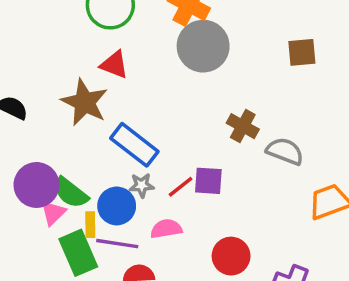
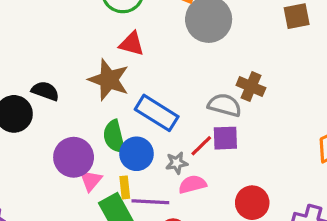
gray semicircle: (285, 151) -> (225, 105), moved
gray star: (142, 185) -> (177, 163), moved
green semicircle: (71, 193) -> (114, 137), moved, turned 44
blue circle: (117, 206) -> (137, 154), moved

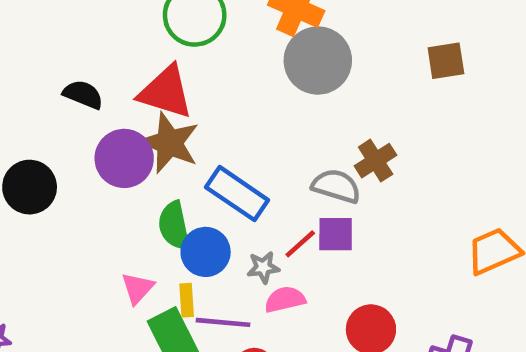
red triangle: (132, 44) -> (166, 92), moved, size x1.5
brown cross: (251, 87) -> (376, 161), turned 32
black semicircle: (45, 91) -> (83, 94), moved
purple circle: (74, 157) -> (124, 158), moved

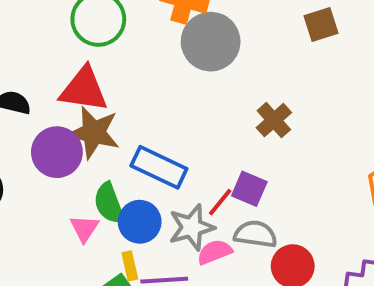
gray semicircle: (336, 186) -> (255, 234), moved
purple square: (336, 234) -> (249, 189), turned 32
gray star: (263, 267) -> (192, 227), size x1.6
pink triangle: (138, 288) -> (84, 228), moved

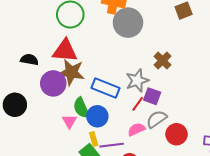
gray star: (192, 227) -> (137, 81), moved
gray semicircle: (255, 234) -> (157, 119), turned -40

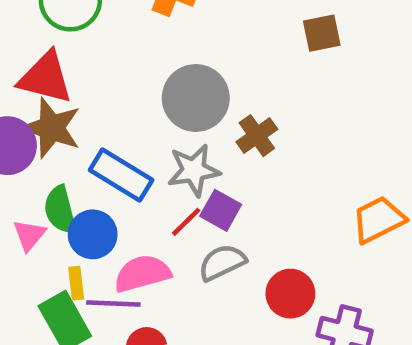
gray circle: (128, 23) -> (196, 98), moved
pink semicircle: (136, 129) -> (142, 274), moved, size x1.4
red circle: (176, 134) -> (290, 294), moved

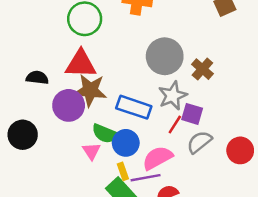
green semicircle: (60, 210) -> (105, 134), turned -40

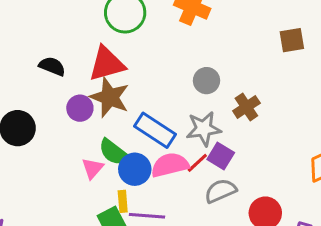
gray circle: (165, 56) -> (206, 81), size x0.6
red triangle: (81, 64) -> (107, 64), turned -32
purple circle: (69, 105) -> (80, 108), size x0.7
pink semicircle: (158, 158) -> (170, 165), moved

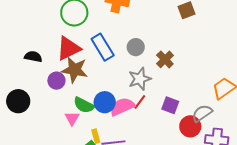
blue rectangle: (155, 130) -> (103, 47), moved, turned 36
purple square: (221, 156) -> (170, 105), moved
blue circle: (135, 169) -> (105, 102), moved
gray semicircle: (220, 191) -> (202, 113), moved

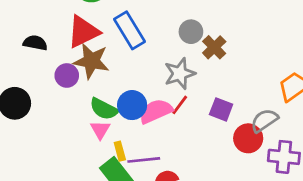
gray circle: (136, 47) -> (191, 32), moved
pink triangle: (72, 118) -> (100, 130), moved

